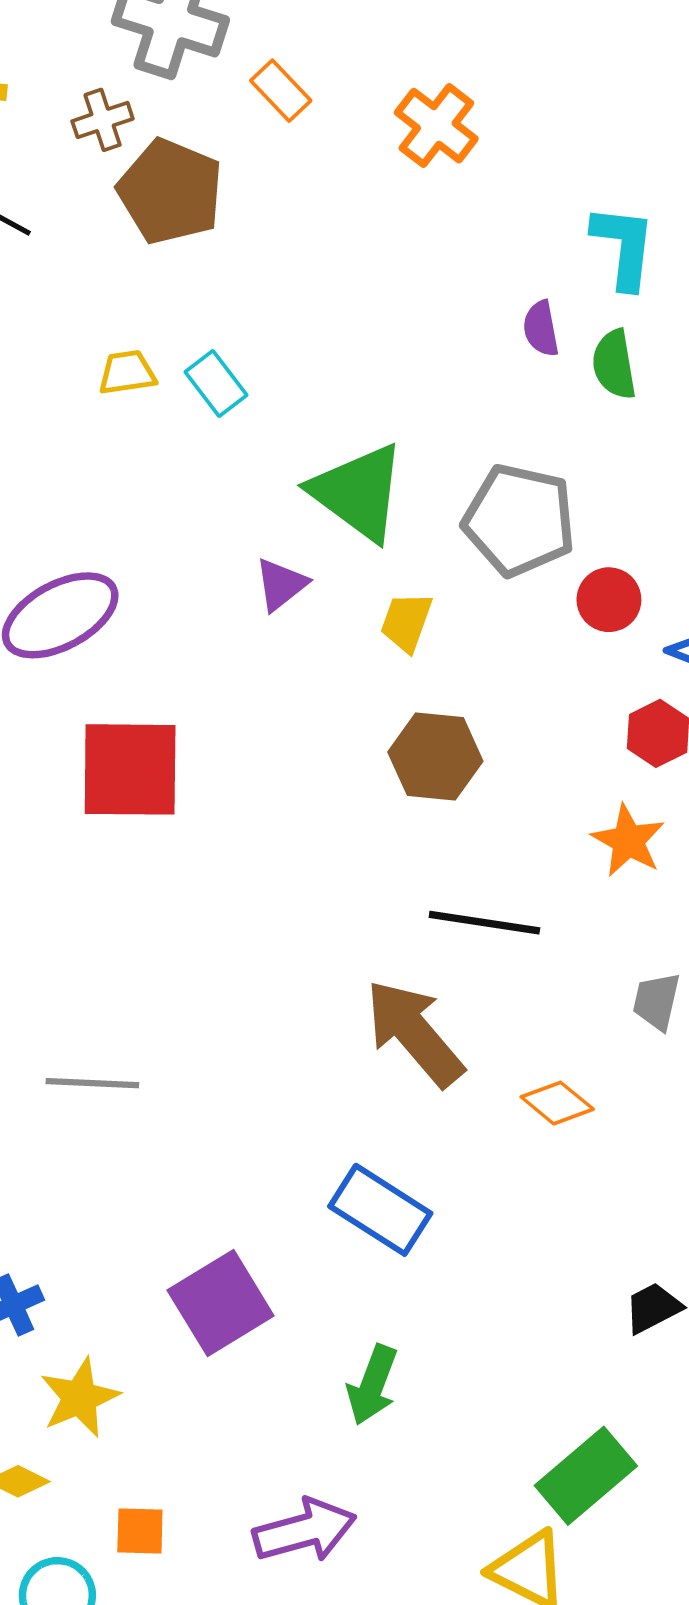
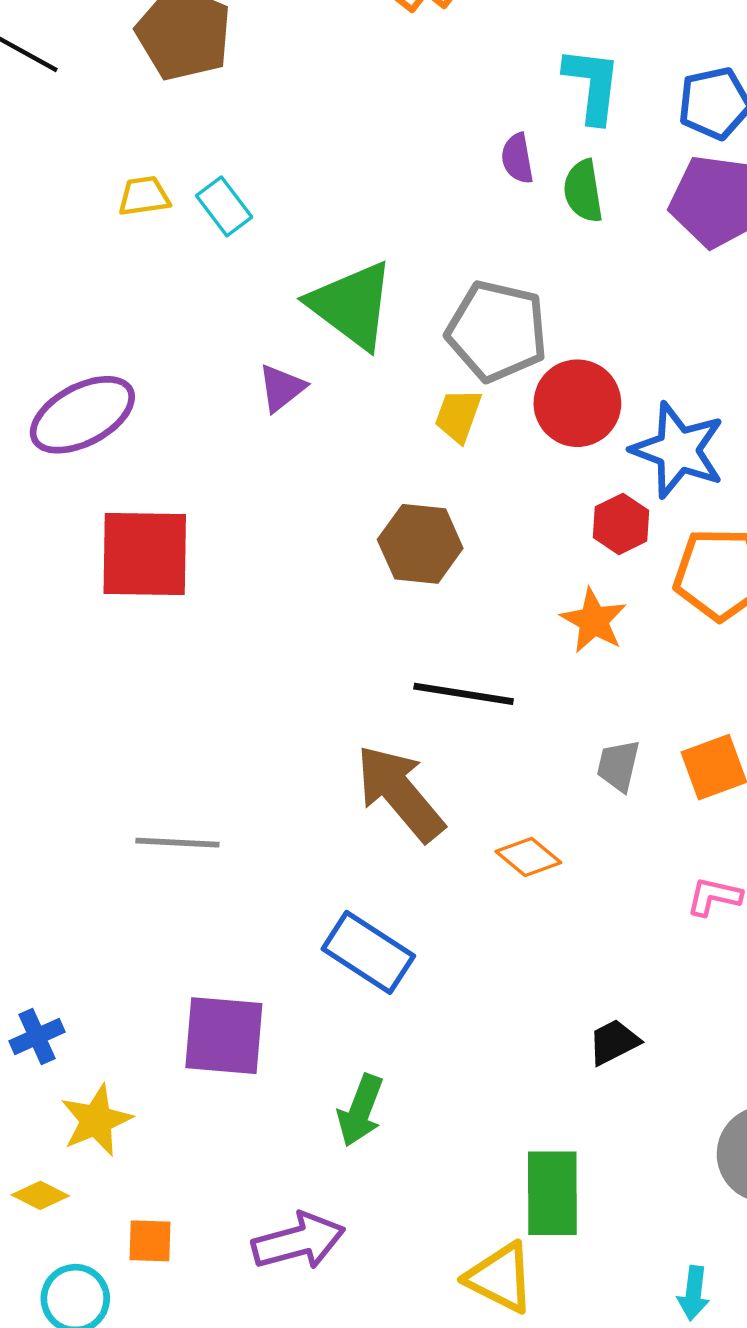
red circle: (609, 600) -> (577, 403), size x1.5
yellow trapezoid: (406, 622) -> (458, 415), moved
gray line: (92, 1083) -> (177, 843), moved
purple square: (221, 1303) -> (224, 1036), turned 36
green rectangle: (586, 1476) -> (552, 1193), turned -50

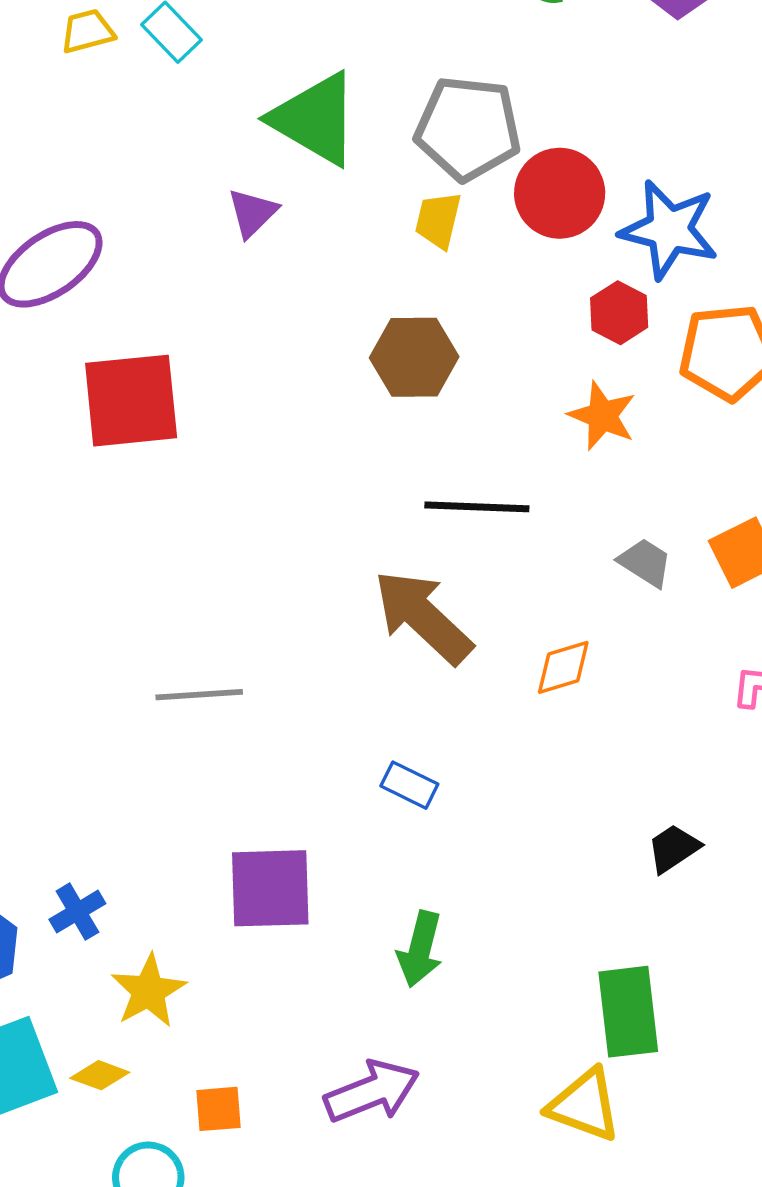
gray trapezoid: (618, 766) -> (645, 562), turned 116
orange diamond: (528, 857) -> (563, 667), turned -50
blue rectangle: (368, 952) -> (409, 785), size x0.6

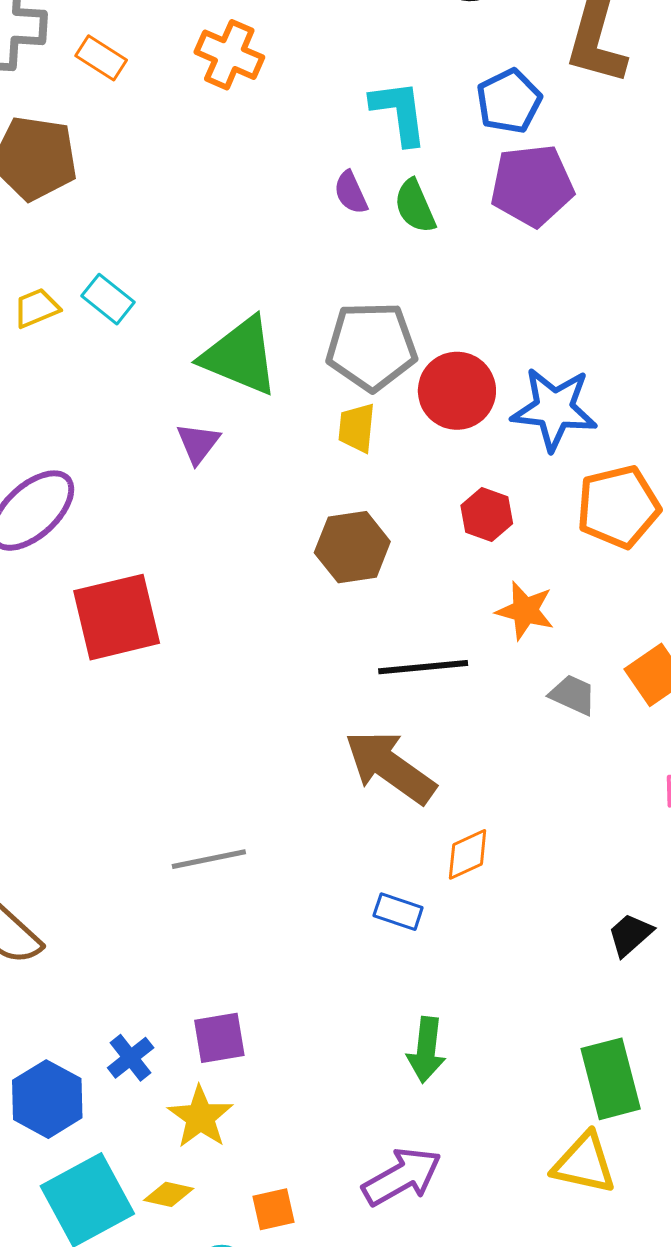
red hexagon: (619, 313) -> (487, 515), moved
orange star: (602, 416) -> (525, 611), moved
orange diamond: (563, 667) -> (468, 854), moved
purple square: (270, 888) -> (219, 1038), moved, size x0.7

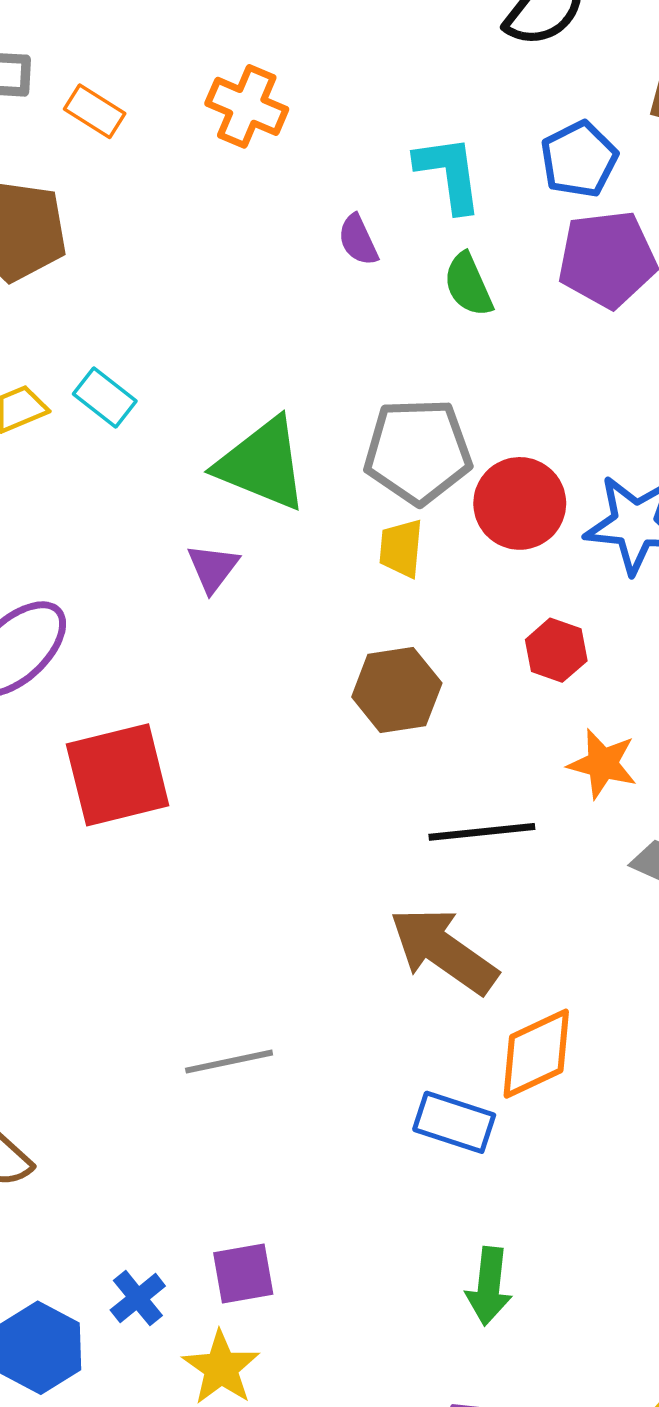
purple semicircle: (351, 193) -> (358, 240), moved
orange diamond: (468, 854) -> (536, 1054), size x1.5
blue rectangle: (398, 912) -> (454, 1122), size x1.4

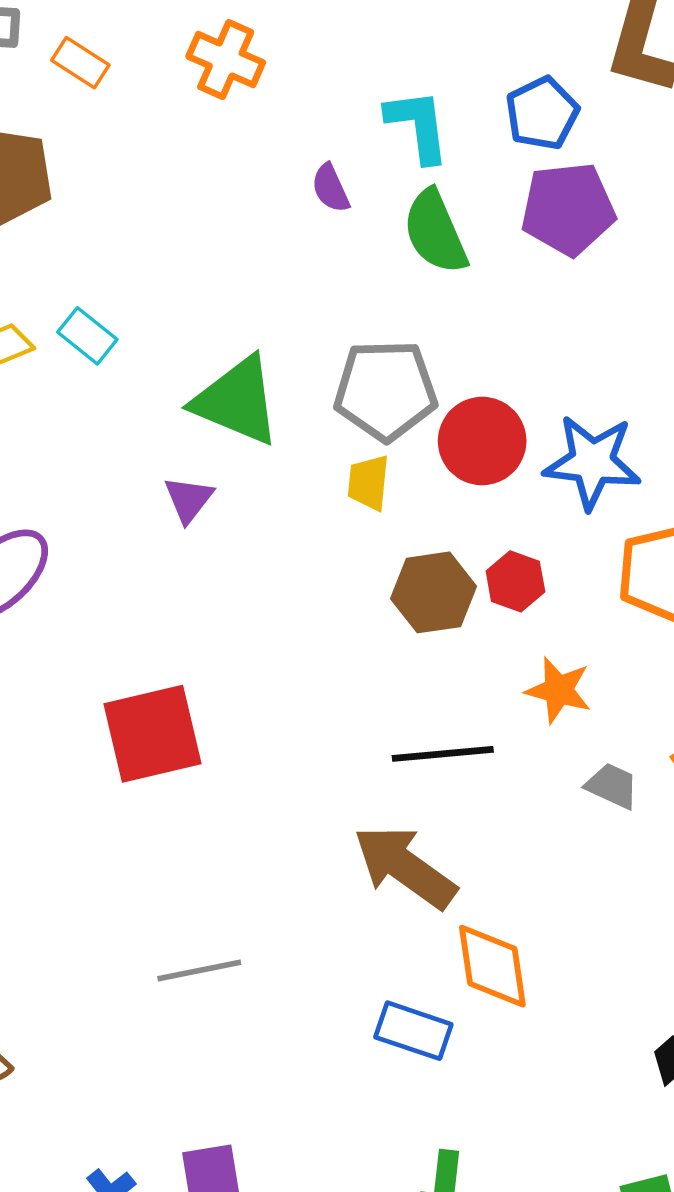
green semicircle: (468, 285) -> (435, 232), size x1.4
brown hexagon: (397, 690) -> (433, 592), moved
red square: (118, 775) -> (152, 734), moved
orange diamond: (536, 1054) -> (492, 966), turned -74

